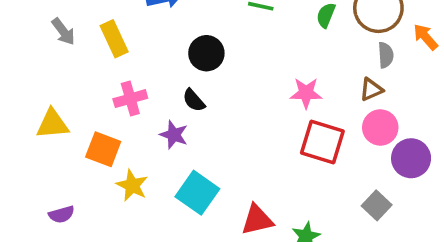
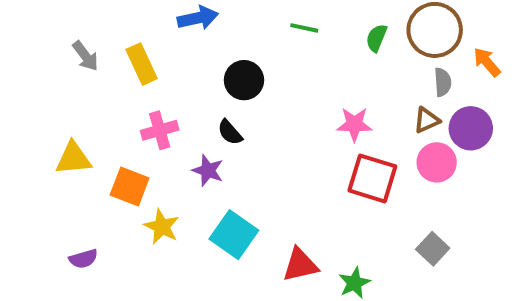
purple circle: (411, 158) -> (471, 128), moved

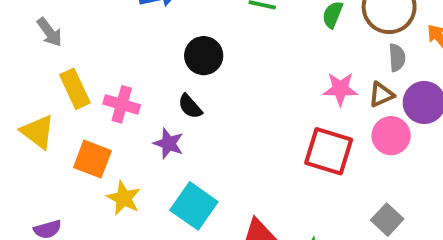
yellow rectangle: (142, 64) -> (75, 89), moved
pink star: (354, 124) -> (340, 89), moved
pink cross: (160, 130) -> (122, 104), turned 32
yellow triangle: (73, 158) -> (38, 132), turned 42

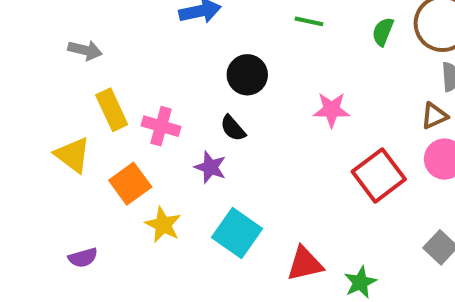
gray arrow: (49, 32) -> (85, 50), turned -40
pink star: (340, 89) -> (332, 110), moved
red square: (329, 151) -> (379, 175), turned 36
orange square: (92, 159) -> (130, 184), turned 33

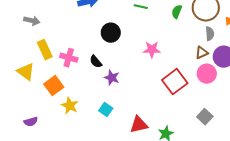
black semicircle: (233, 128) -> (96, 62), moved
purple star: (210, 167) -> (112, 78), moved
cyan square: (237, 233) -> (106, 110), size x0.6

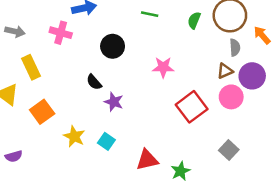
pink cross: (69, 58) -> (61, 33), moved
yellow star: (70, 106) -> (74, 136), moved

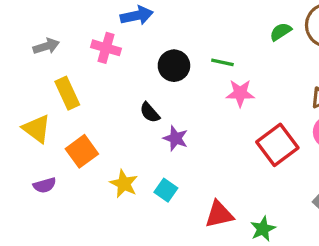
green line: (150, 14) -> (222, 62), moved
green semicircle: (194, 20) -> (281, 32), turned 35
gray arrow: (15, 31) -> (46, 46), turned -30
purple semicircle: (14, 156) -> (45, 185), moved

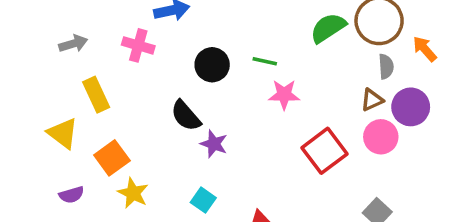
green semicircle: (281, 32) -> (328, 28), size x1.5
black semicircle: (150, 113) -> (186, 116), size x1.4
yellow star: (124, 184) -> (133, 193), moved

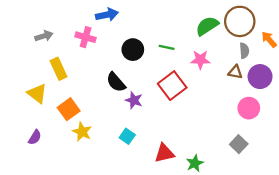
pink star: (284, 95) -> (200, 60), moved
brown triangle: (372, 100) -> (235, 72), turned 35
pink circle: (381, 137) -> (249, 108), moved
red square: (325, 151) -> (172, 86), moved
purple semicircle: (71, 195) -> (35, 137), moved, turned -42

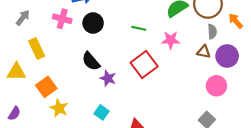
gray arrow: (44, 36) -> (23, 18), turned -35
black circle: (133, 50) -> (93, 23), moved
yellow triangle: (37, 93) -> (16, 72), turned -36

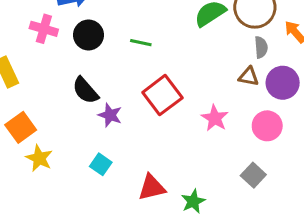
green line: (139, 28) -> (141, 43), moved
pink star: (171, 40) -> (215, 118), moved, turned 30

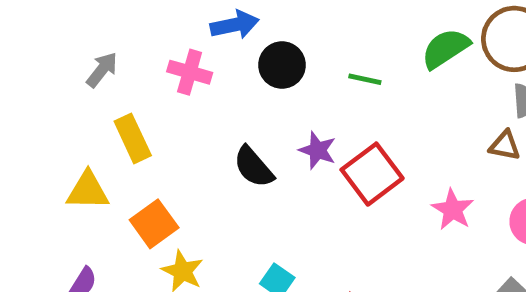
black circle: (88, 35) -> (282, 65), moved
green line: (141, 43) -> (365, 79), moved
purple star: (110, 115) -> (318, 150), moved

